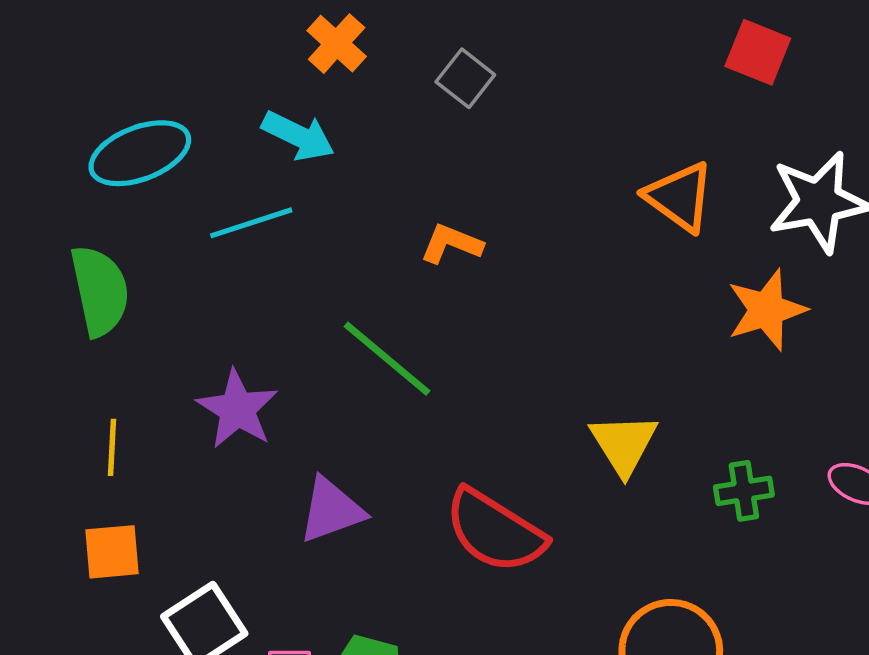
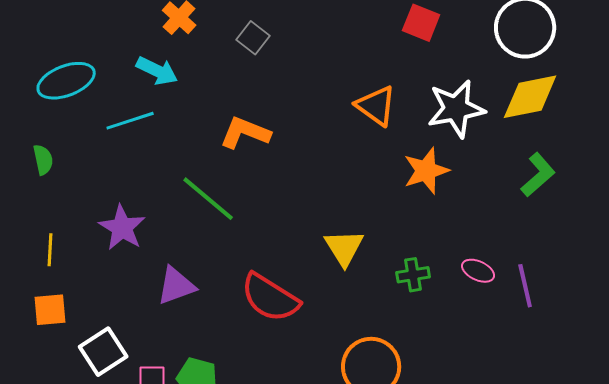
orange L-shape: (451, 244) -> (245, 133), size x1.4
green semicircle: (100, 291) -> (43, 160), size x0.6

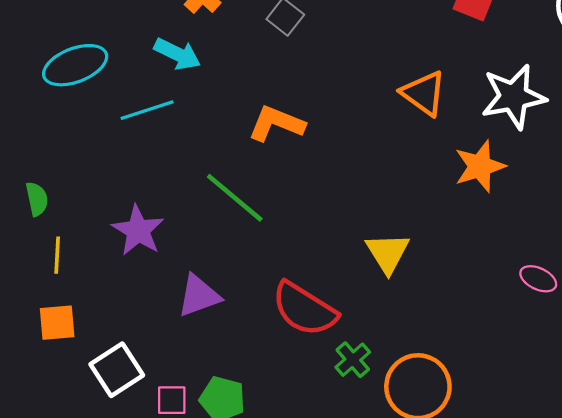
green semicircle: (43, 160) -> (37, 199), moved
green cross: (413, 275) -> (353, 360), moved, turned -32

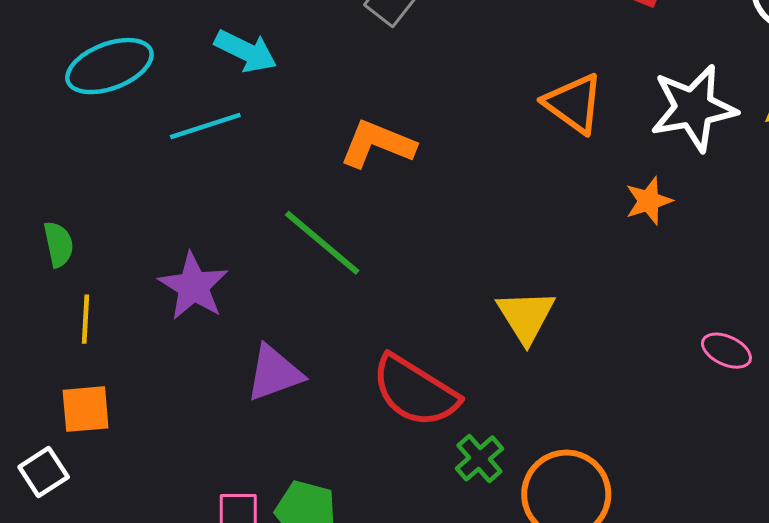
orange star: (480, 166) -> (649, 201), size x0.7
white square: (117, 370) -> (44, 472), moved, size x0.7

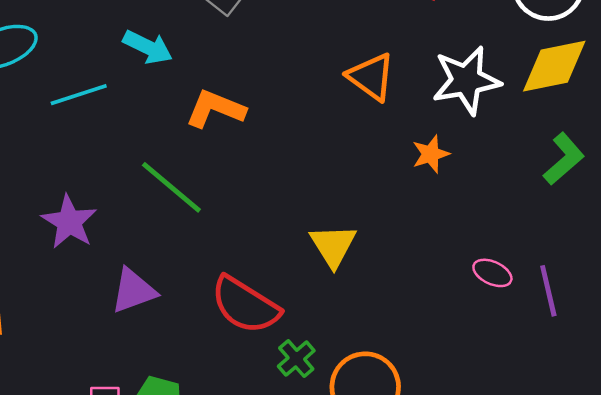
cyan arrow: (246, 51) -> (148, 47), moved

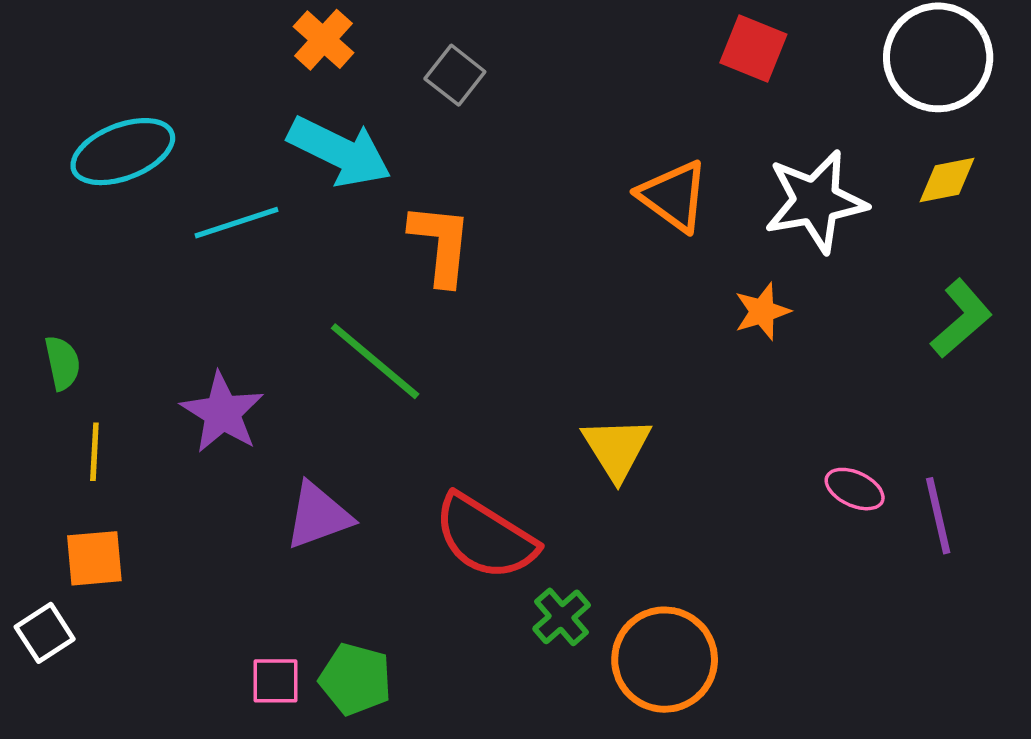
cyan arrow: (148, 47) -> (340, 152), size x1.4
yellow diamond: (554, 66) -> (947, 180), size x0.6
orange L-shape: (215, 109) -> (441, 244), turned 74

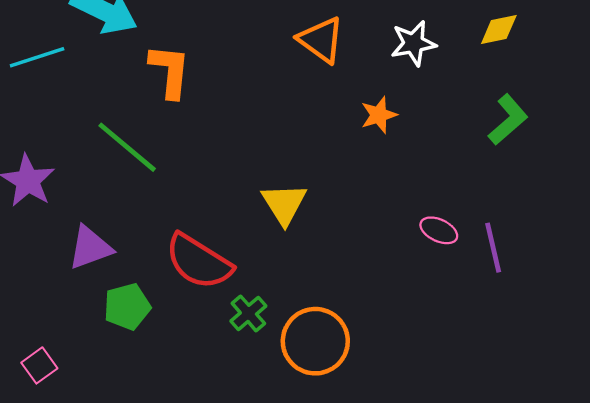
white star: (816, 201) -> (413, 43), size x0.7
green pentagon: (355, 679) -> (127, 307), moved, turned -30
pink square: (276, 681) -> (39, 365), moved, turned -36

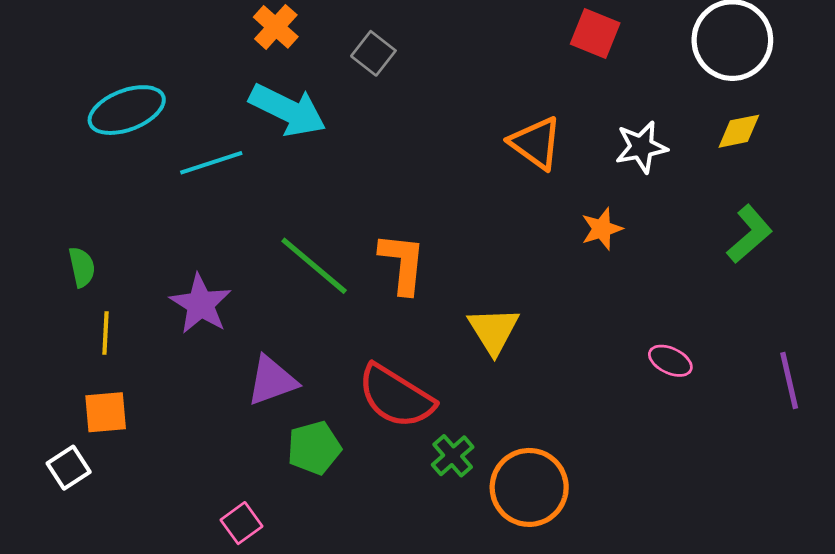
orange L-shape: (170, 71) -> (402, 263), moved
purple line: (493, 248) -> (789, 381), moved
pink square: (39, 365) -> (241, 523), moved

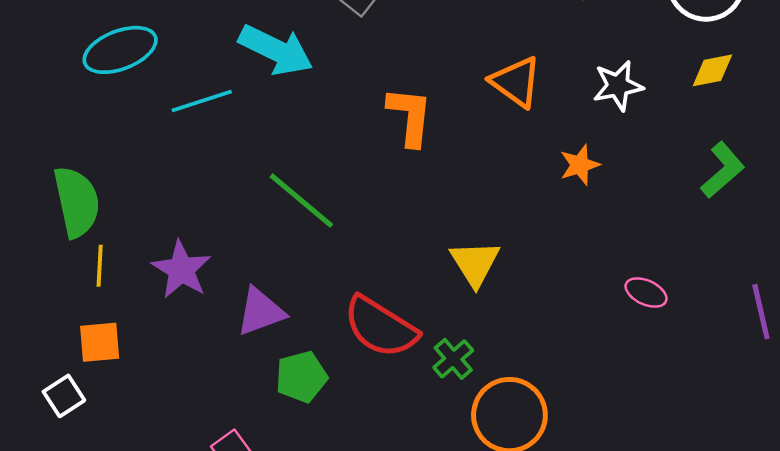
orange L-shape: (402, 263) -> (410, 116), moved
green semicircle: (82, 267) -> (77, 202), size x1.8
purple star: (201, 304) -> (181, 270), moved
green cross: (453, 456) -> (453, 359), moved

